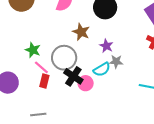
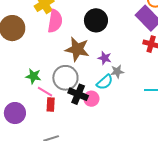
brown star: (81, 32) -> (77, 49), size x1.4

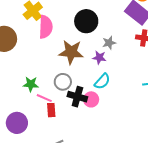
gray star: (117, 72) -> (109, 43), moved
gray circle: (65, 78) -> (63, 82), size x0.7

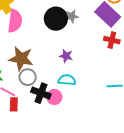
gray star: (109, 43) -> (72, 16), moved
brown star: (71, 52) -> (21, 59), moved
cyan semicircle: (102, 81) -> (67, 80), turned -132

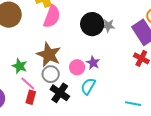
cyan semicircle: (67, 80) -> (88, 86), turned -78
pink circle: (54, 97) -> (77, 67), moved

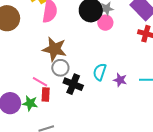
purple star: (93, 63) -> (120, 80), moved
green star: (20, 66) -> (30, 103), moved
pink circle: (77, 67) -> (105, 23), moved

